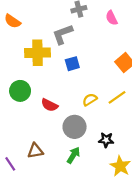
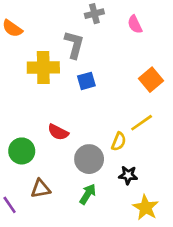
gray L-shape: (63, 34) -> (74, 45), turned 125
green circle: (20, 91) -> (22, 151), moved
yellow semicircle: (90, 100) -> (119, 142), moved, turned 144

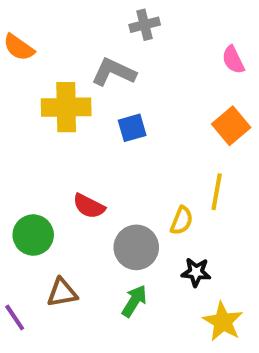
pink semicircle: (135, 24) -> (233, 60), moved
gray L-shape: (74, 45) -> (114, 72), turned -80
yellow line: (142, 123) -> (217, 192), turned -45

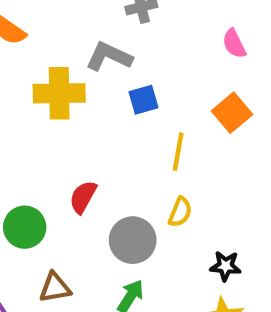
blue square: (132, 128) -> (143, 100), moved
yellow line: (217, 192) -> (178, 152), moved
red semicircle: (89, 206) -> (83, 197), turned 92
black star: (196, 272) -> (226, 266), moved

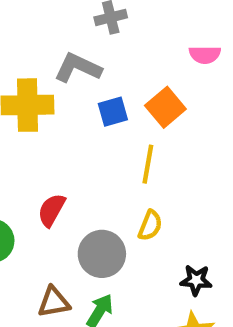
pink semicircle: (234, 44) -> (205, 55), turned -64
orange square: (232, 113) -> (165, 107), moved
brown triangle: (55, 288) -> (54, 302), moved

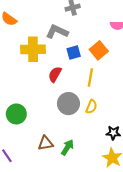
red semicircle: (52, 210) -> (55, 74), moved
gray circle: (102, 254) -> (68, 104), moved

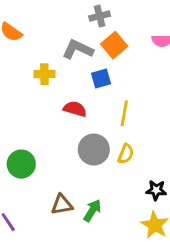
yellow cross: (33, 49) -> (44, 74), size x0.6
orange square: (99, 50) -> (114, 45), moved
red semicircle: (55, 74) -> (75, 109), turned 77

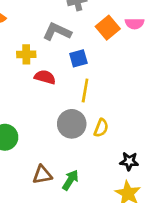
orange square: (114, 45) -> (108, 28), moved
red semicircle: (75, 109) -> (45, 77), moved
yellow line: (124, 113) -> (85, 90), moved

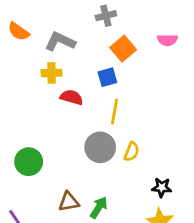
orange square: (108, 28) -> (123, 49), moved
gray L-shape: (57, 32) -> (60, 41), moved

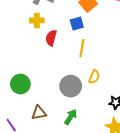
red semicircle: (72, 97) -> (51, 38), turned -91
gray circle: (100, 147) -> (71, 86), moved
brown triangle: (69, 202) -> (39, 113), moved

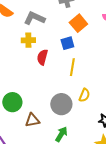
brown triangle: (39, 113) -> (32, 120), moved

